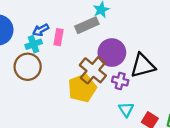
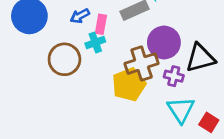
cyan cross: (34, 44) -> (95, 42), moved
brown cross: (93, 70) -> (142, 64), turned 32
cyan triangle: (126, 109) -> (181, 110), size x1.5

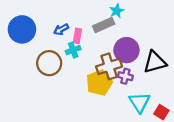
purple cross: (174, 76) -> (125, 76), moved

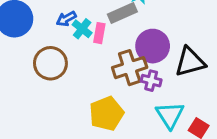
pink rectangle: (77, 36) -> (99, 33), moved
cyan cross: (73, 50) -> (82, 29), moved, turned -32
yellow pentagon: (99, 83) -> (107, 114), moved

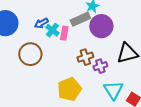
purple circle: (153, 46) -> (101, 26), moved
brown cross: (130, 68) -> (85, 57), size x0.7
purple cross: (151, 81) -> (100, 66), turned -32

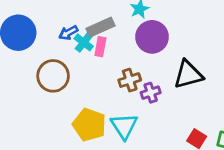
gray rectangle: (80, 19) -> (100, 27), moved
yellow pentagon: (69, 89) -> (89, 125), moved, turned -30
cyan triangle: (113, 90) -> (124, 126), moved

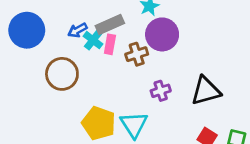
black triangle: (188, 75) -> (206, 91), moved
brown cross: (130, 80) -> (137, 54), moved

